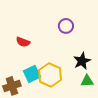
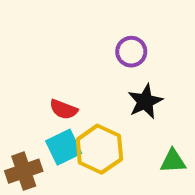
red semicircle: (23, 42) -> (64, 109), moved
black star: (82, 61) -> (145, 101), moved

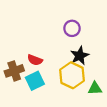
yellow hexagon: (99, 149) -> (72, 75), moved
brown cross: (24, 171) -> (14, 71), moved

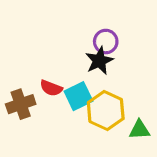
black star: (80, 56) -> (99, 61), moved
cyan square: (35, 81) -> (78, 96), moved

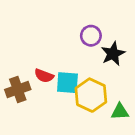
black star: (99, 61) -> (113, 54), moved
cyan square: (78, 96) -> (67, 83), turned 30

